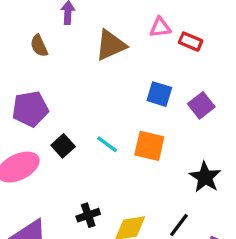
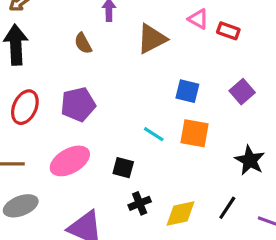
pink triangle: (160, 27) -> (198, 19), turned 40
blue square: (159, 94) -> (187, 91), moved
black square: (63, 146) -> (123, 168), moved, turned -30

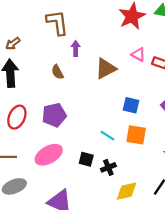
black cross: (140, 203) -> (108, 167), moved

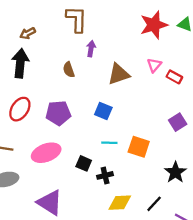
pink triangle: (138, 55) -> (154, 65), turned 32
blue square: (131, 105) -> (103, 111), moved
cyan line: (108, 136) -> (109, 143), turned -40

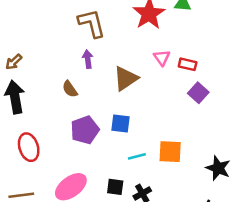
brown L-shape: (77, 19) -> (92, 23), moved
red ellipse: (20, 109) -> (29, 147), turned -35
purple pentagon: (58, 113) -> (85, 130), moved
purple square: (178, 122) -> (198, 93), moved

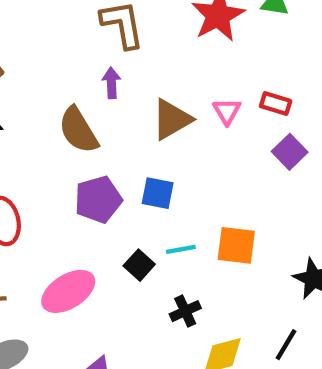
pink triangle: (162, 58) -> (227, 111), moved
brown semicircle: (70, 89) -> (78, 130), size x1.6
black square: (115, 187) -> (139, 265), moved, turned 30

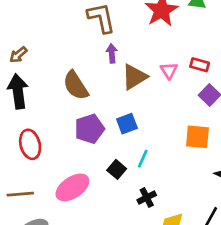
purple arrow: (111, 83) -> (112, 53), moved
blue square: (158, 193) -> (127, 124), turned -30
orange square: (236, 245) -> (197, 137), moved
cyan line: (181, 249) -> (143, 159), turned -54

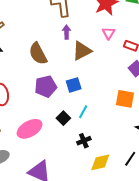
pink triangle: (169, 71) -> (109, 33), moved

